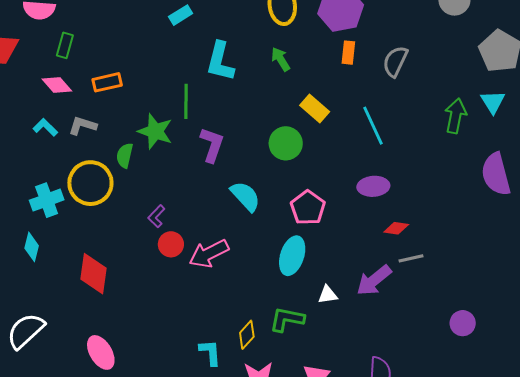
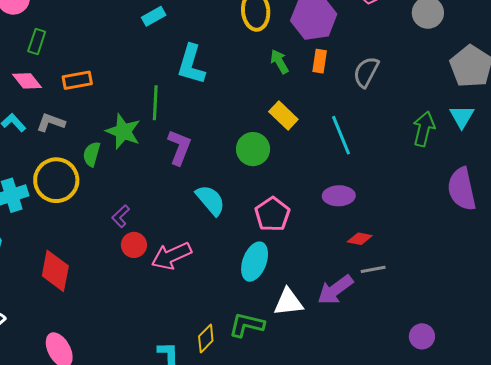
green arrow: (281, 59) -> (279, 62), moved
white triangle: (328, 295) -> (288, 302), size x1.5

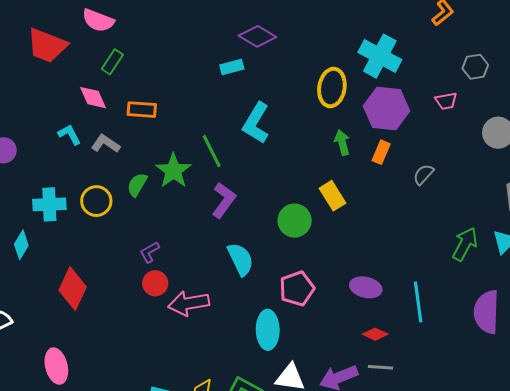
gray semicircle: (366, 72) -> (423, 174), size x0.7
green line: (155, 103) -> (212, 151), turned -44
cyan line: (341, 135) -> (418, 302), moved
yellow circle: (56, 180) -> (96, 201), size x0.7
cyan ellipse: (255, 262) -> (268, 330), turned -36

